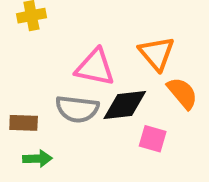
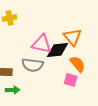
orange semicircle: (182, 93) -> (78, 64), moved
black diamond: (125, 105) -> (58, 50), moved

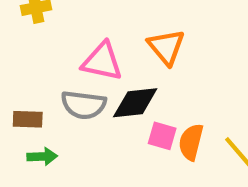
black diamond: (58, 50) -> (135, 103), moved
orange semicircle: (78, 64) -> (191, 142), moved, turned -126

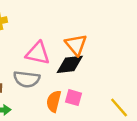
black diamond: (135, 103) -> (70, 64), moved
orange semicircle: (191, 142) -> (54, 101), moved

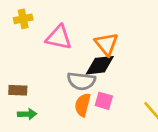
pink triangle: (38, 53) -> (59, 37), moved
gray semicircle: (27, 79) -> (81, 81), moved

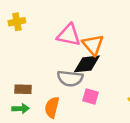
pink triangle: (59, 37) -> (69, 35), moved
brown rectangle: (18, 90) -> (23, 89), moved
orange semicircle: (83, 105) -> (52, 107), moved

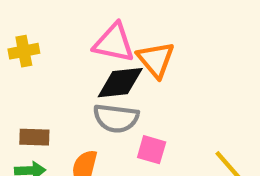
yellow cross: (17, 22) -> (24, 51), moved
black diamond: (87, 64) -> (120, 83), moved

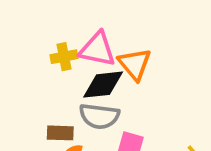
yellow cross: (24, 51) -> (64, 57), moved
brown rectangle: (34, 137) -> (60, 133), moved

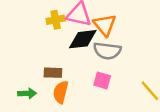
gray semicircle: (99, 116) -> (107, 51), moved

